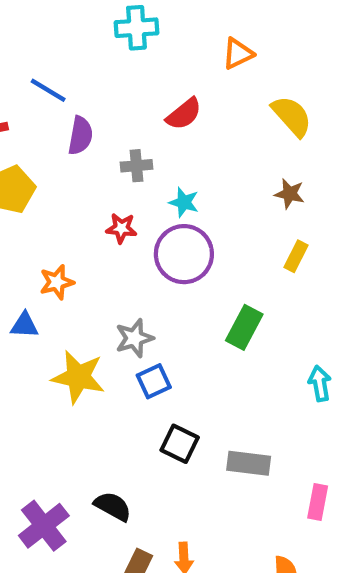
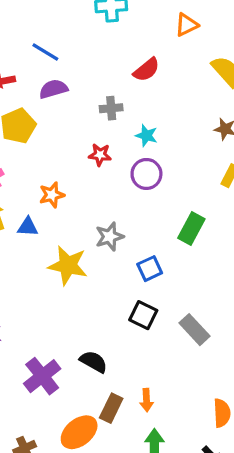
purple semicircle: (80, 136) -> (53, 89), moved, turned -116
purple circle: (184, 254) -> (146, 174), size x0.7
blue square: (154, 381) -> (150, 269), moved
gray rectangle: (249, 463) -> (195, 330), turned 40

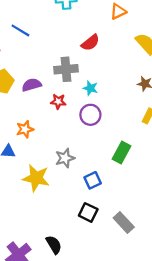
purple semicircle: (53, 89) -> (32, 85), moved
gray cross: (111, 108) -> (66, 69), size x1.5
black semicircle: (93, 362) -> (54, 245), turned 30

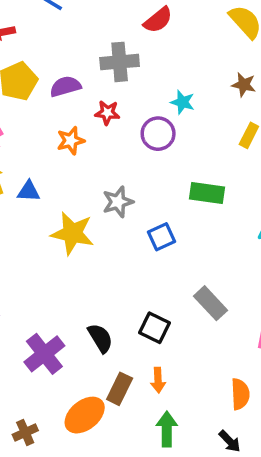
cyan star: (90, 88) -> (183, 102), moved
orange star: (25, 129) -> (71, 141), moved
green rectangle: (122, 153) -> (207, 193), turned 70
black square: (88, 212) -> (155, 328), moved

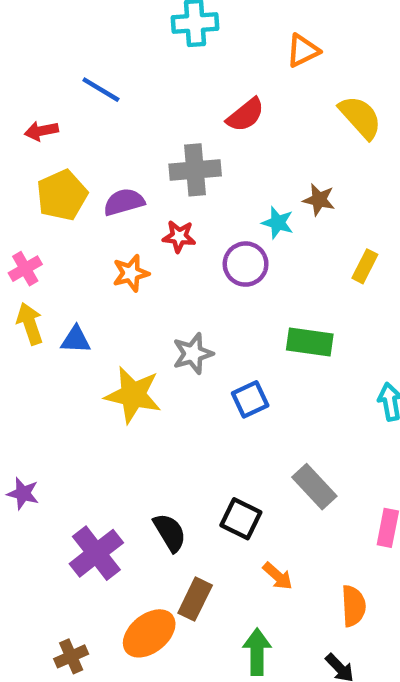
brown star: (244, 85) -> (319, 200), moved
orange arrow: (158, 380) -> (278, 576), moved, turned -45

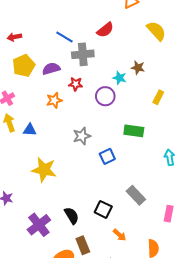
blue line: (101, 90) -> (64, 37), moved
yellow star: (133, 395) -> (44, 170), moved
brown rectangle: (195, 599) -> (83, 245), turned -48

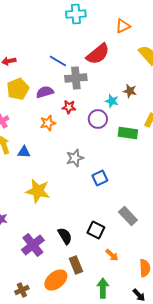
red semicircle: (105, 30) -> (98, 54), size x1.4
green rectangle: (134, 131) -> (128, 133), moved

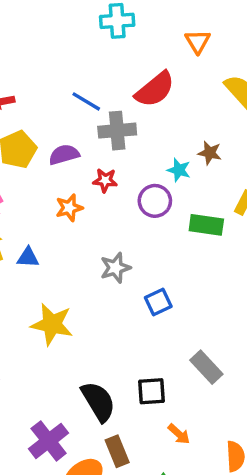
orange triangle: (123, 26) -> (198, 41), turned -35
black square: (96, 230) -> (151, 391), turned -30
black semicircle: (65, 236) -> (98, 401), size x1.4
purple cross: (33, 245) -> (49, 441), moved

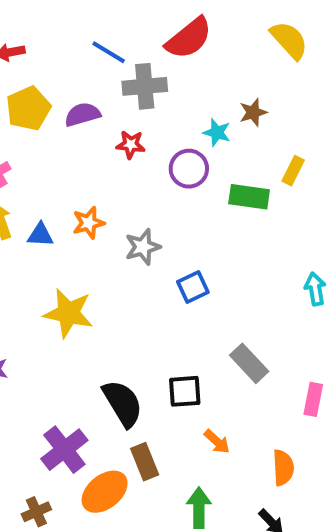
brown star: (210, 153) -> (253, 112), turned -30
orange star: (69, 208) -> (89, 223), moved

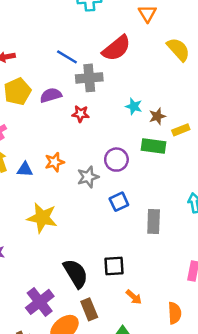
brown star: (253, 112) -> (157, 116), moved
purple circle: (189, 169) -> (116, 160), moved
yellow rectangle: (293, 171) -> (181, 130), turned 42
gray rectangle: (249, 363) -> (154, 221), moved, turned 45

